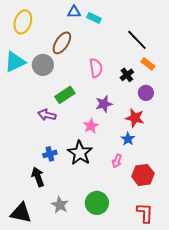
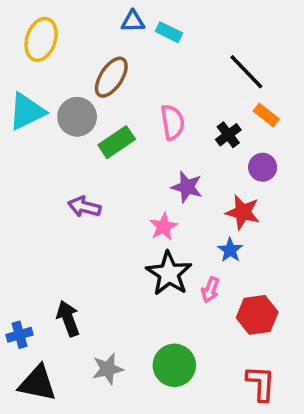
green rectangle: (65, 95) -> (117, 142), moved
purple star: (104, 104) -> (187, 187), turned 30
black star: (80, 153) -> (169, 273), moved
blue cross: (50, 154) -> (19, 335), moved
gray star: (60, 205) -> (108, 369), turned 30

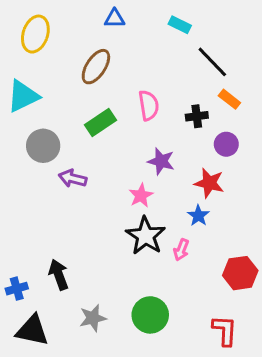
cyan rectangle: (169, 32) -> (180, 25), moved
gray circle: (77, 117) -> (43, 146), moved
black cross: (228, 135) -> (197, 116), turned 30
red hexagon: (257, 315) -> (240, 273), moved

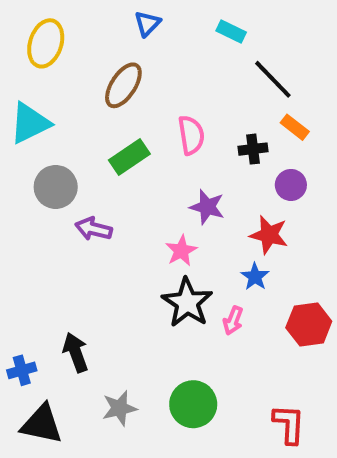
blue triangle: (115, 18) -> (147, 24), turned -45
red hexagon: (240, 273) -> (309, 324), moved

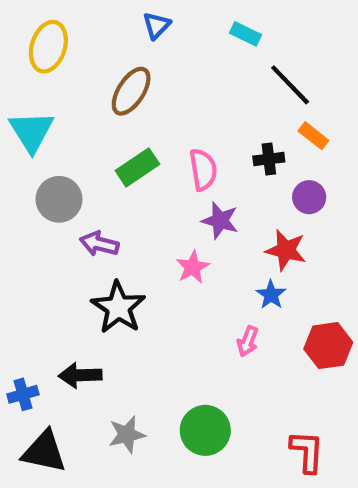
cyan triangle: (30, 123) -> (31, 131), turned -36
pink semicircle: (191, 135) -> (203, 170), moved
black star: (187, 303) -> (118, 307), moved
black arrow: (76, 352) -> (80, 375), turned -72

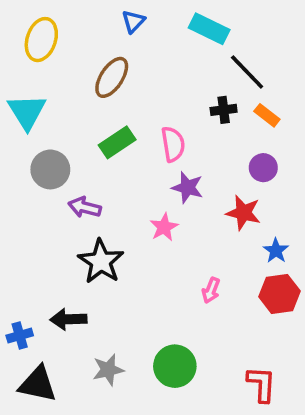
cyan rectangle: (246, 34) -> (209, 29), size x1.5
black cross: (269, 159) -> (224, 110), moved
blue star: (271, 295) -> (276, 251), moved

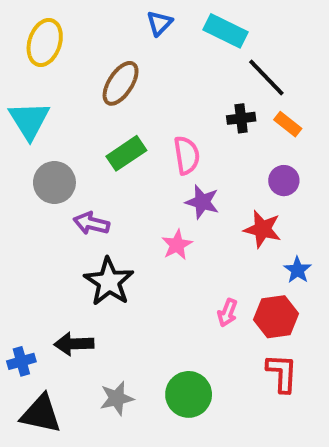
blue triangle: (133, 21) -> (159, 23), moved
red hexagon: (280, 294) -> (276, 317), moved
red L-shape: (261, 384) -> (282, 373), moved

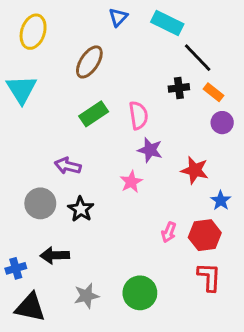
purple circle: (284, 181) -> (222, 123), moved
gray circle: (54, 182) -> (40, 203), moved
black star: (109, 282) -> (81, 209), size x0.7

